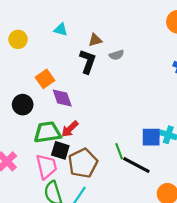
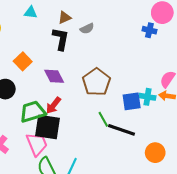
purple diamond: (62, 98) -> (54, 76), moved
black square: (60, 150) -> (48, 127), size x1.5
brown pentagon: (83, 163) -> (96, 82), moved

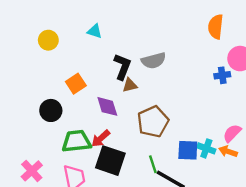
brown triangle: (65, 18) -> (130, 85), moved
gray semicircle: (87, 29) -> (154, 61), size x1.5
blue cross: (149, 30) -> (222, 75), turned -32
black square: (48, 127) -> (110, 161), moved

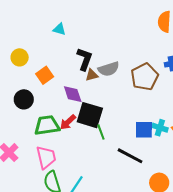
yellow circle: (48, 40) -> (20, 57), moved
gray semicircle: (154, 61) -> (109, 69), moved
brown pentagon: (153, 122) -> (145, 77), moved
black square: (110, 161) -> (90, 115), moved
green line: (153, 164) -> (101, 132), moved

